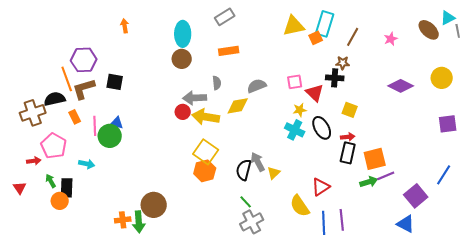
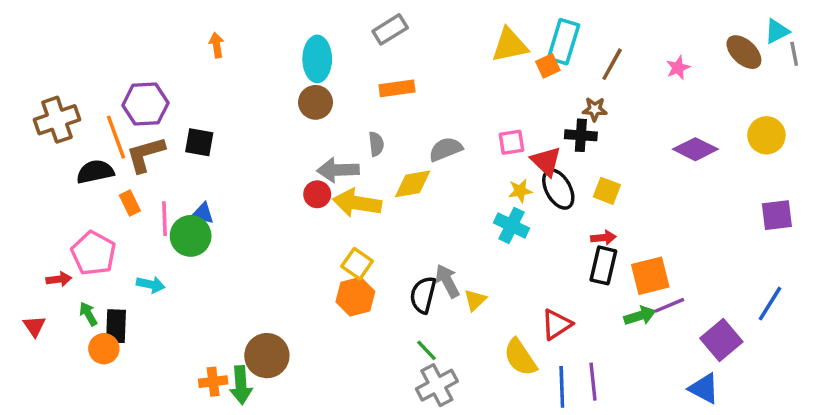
brown cross: (33, 113) -> (57, 120), moved
black ellipse: (322, 128) -> (558, 189), moved
yellow square: (206, 152) -> (357, 264), size x0.7

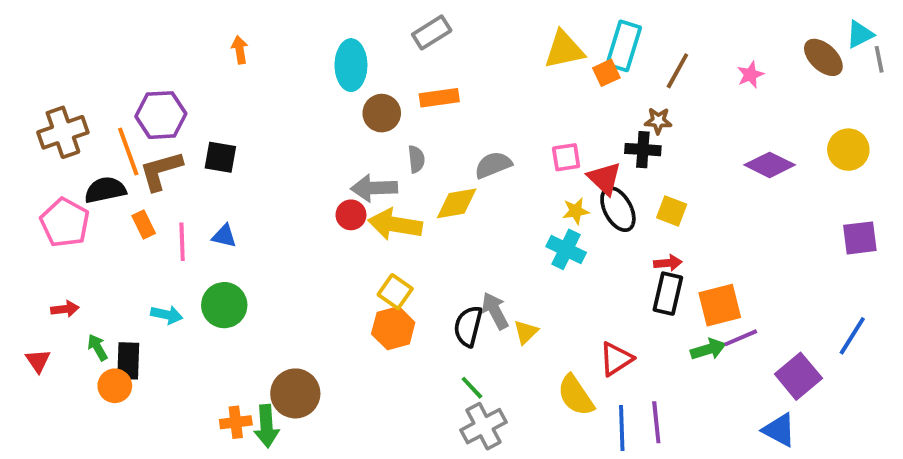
brown circle: (315, 102) -> (382, 113), moved
green circle: (191, 236) -> (224, 305), moved
pink pentagon: (93, 253) -> (65, 223), moved

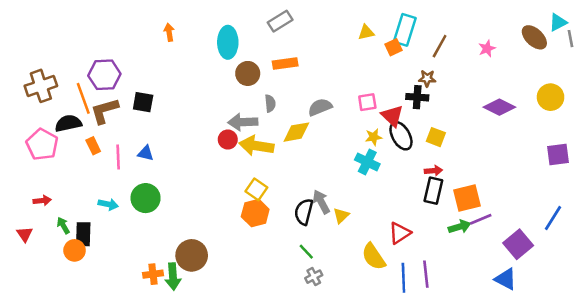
orange arrow: (240, 50) -> (169, 32), moved
yellow triangle: (564, 50) -> (366, 32), size x0.6
gray cross: (483, 426) -> (314, 277), size x0.6

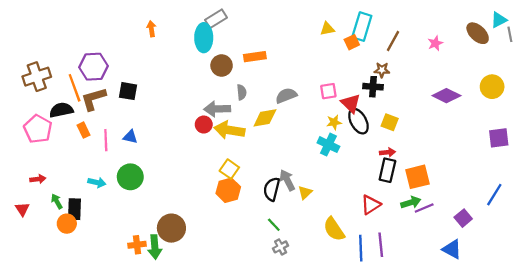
gray rectangle: (280, 21) -> (216, 19), moved
purple line: (481, 219) -> (424, 208), moved
red triangle: (400, 233) -> (371, 205), moved
purple square: (518, 244) -> (463, 218), size x0.7

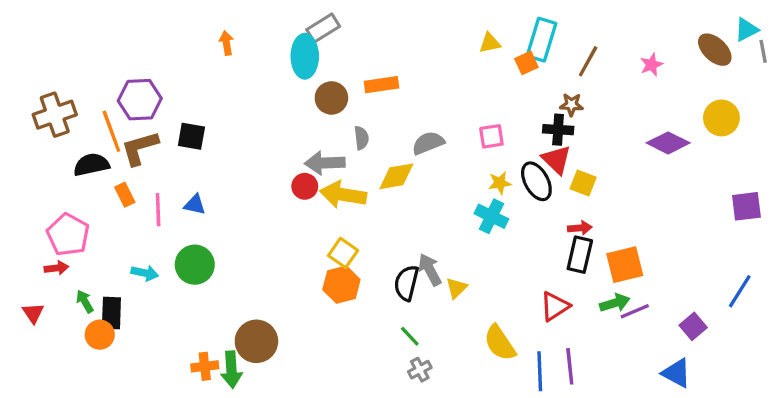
yellow circle: (492, 87) -> (721, 118), moved
red triangle: (351, 103) -> (556, 160), moved
pink pentagon: (38, 129) -> (68, 235), moved

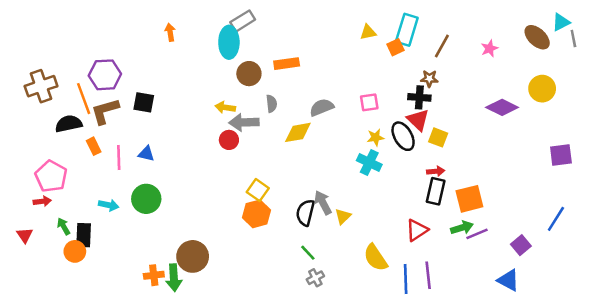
yellow arrow: (343, 195) -> (225, 107), moved, size x0.6

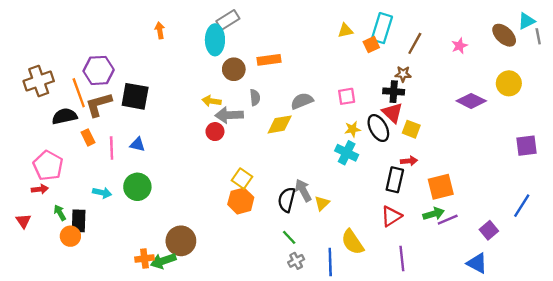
black square: (144, 102) -> (135, 96), size x1.4
black rectangle: (436, 191) -> (395, 180), moved
green arrow: (174, 278) -> (163, 261), turned 75
blue line: (406, 279) -> (330, 262), moved

